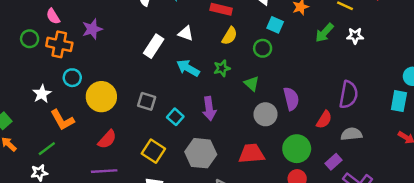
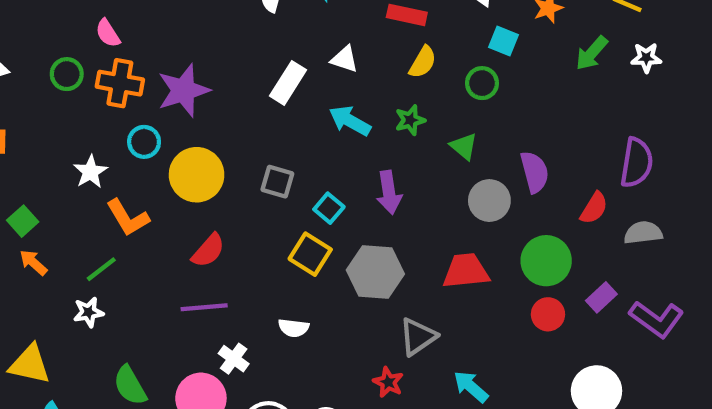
purple star: (92, 29) -> (184, 91), moved, size x1.4
yellow square: (153, 151) -> (310, 254), moved
purple rectangle: (333, 162) -> (601, 297), moved

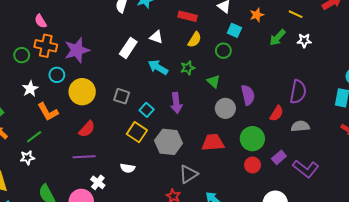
green circle: (67, 74) -> (22, 55), moved

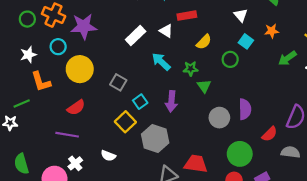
red rectangle: (187, 16) -> (187, 16), moved, turned -36
green triangle: (214, 81) -> (204, 86), moved
red trapezoid: (213, 143) -> (196, 164), moved

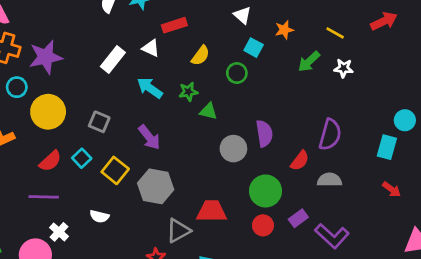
green triangle: (204, 86) -> (208, 111), turned -32
purple arrow: (171, 101) -> (149, 137), moved, turned -36
cyan square: (140, 102) -> (82, 158), moved

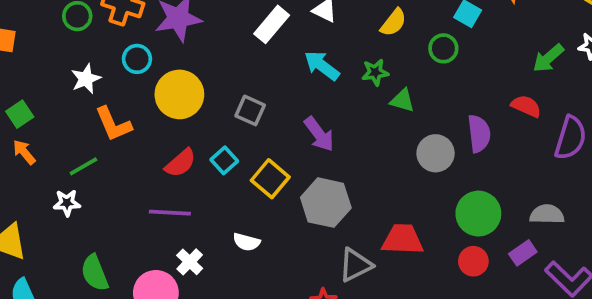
green arrow: (309, 62) -> (548, 58), moved
red semicircle: (300, 161) -> (526, 106), moved, turned -105
gray semicircle: (329, 180) -> (547, 214), moved

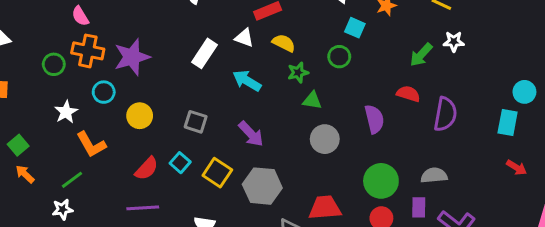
yellow semicircle: (393, 23) -> (284, 43), moved, turned -95
green star: (375, 72) -> (298, 72), moved
yellow circle: (179, 94) -> (140, 116), size x0.7
gray circle: (436, 153) -> (325, 139), moved
purple rectangle: (523, 253) -> (419, 207), turned -48

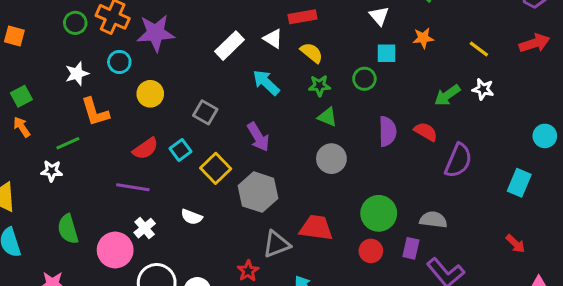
cyan square: (355, 28) -> (387, 53), turned -36
cyan circle: (524, 92) -> (545, 136), moved
purple semicircle: (374, 119) -> (387, 131), moved
red arrow: (517, 168) -> (515, 244), moved

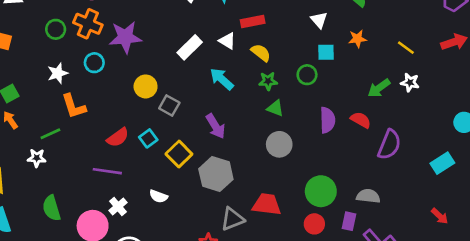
yellow circle: (150, 94) -> (146, 86), moved
cyan rectangle: (519, 183) -> (442, 163), turned 35

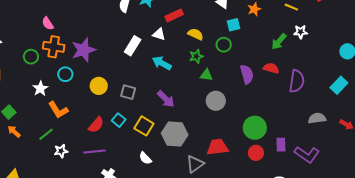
yellow semicircle: (261, 53) -> (196, 34), moved
yellow circle: (146, 86) -> (99, 86), moved
white star: (37, 158) -> (61, 151), moved
white semicircle: (159, 196) -> (145, 158), moved, turned 40
gray semicircle: (368, 196) -> (317, 118), moved

